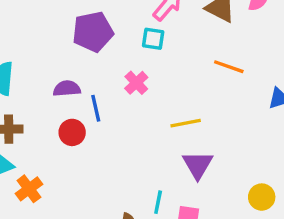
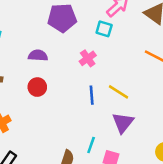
blue line: (96, 108) -> (92, 95), moved
yellow line: (186, 123) -> (119, 92), turned 35

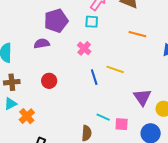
purple semicircle: (38, 55) -> (42, 44), moved
purple triangle: (123, 123) -> (142, 97), moved
cyan line: (91, 145) -> (103, 117), turned -72

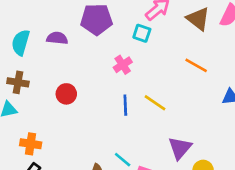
purple semicircle: (42, 44) -> (57, 38), moved
orange cross: (27, 116) -> (31, 144), moved, turned 35

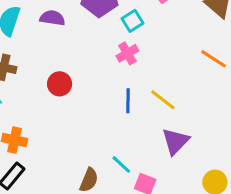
cyan square: (142, 33) -> (132, 21), moved, turned 36
purple triangle: (180, 148) -> (175, 141), moved

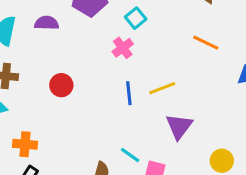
cyan square: (132, 21) -> (136, 18), moved
yellow line: (163, 100) -> (162, 88), turned -52

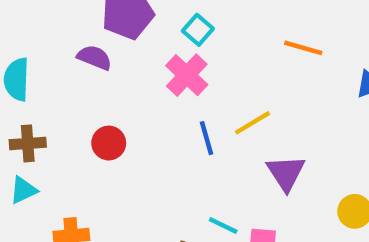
purple semicircle: (47, 23) -> (94, 57), moved, turned 30
pink cross: (123, 48) -> (187, 75), size x1.4

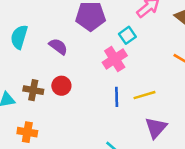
purple semicircle: (94, 57) -> (58, 46), moved
brown cross: (28, 143) -> (33, 90), moved

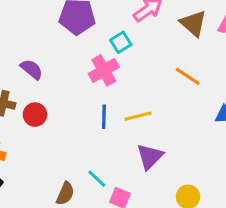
purple semicircle: (58, 46) -> (32, 69), moved
red circle: (61, 86) -> (35, 115), moved

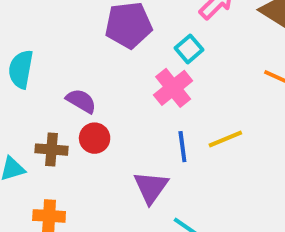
red circle: (35, 115) -> (95, 138), moved
purple triangle: (150, 157) -> (151, 187), moved

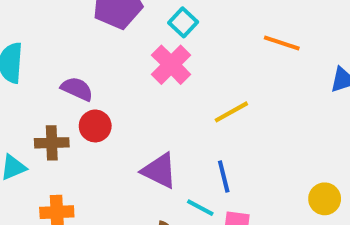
blue line: (182, 147) -> (224, 176), moved
purple triangle: (151, 187) -> (159, 171), turned -33

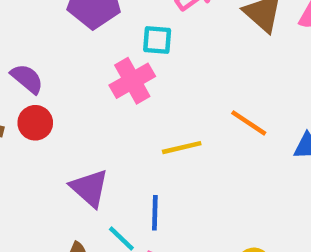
cyan square: (183, 22) -> (157, 40), turned 36
orange line: (282, 43) -> (249, 123), moved

